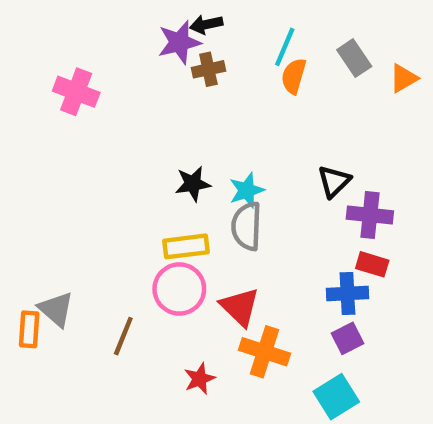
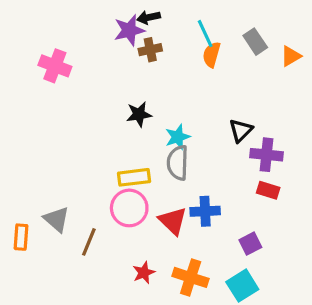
cyan line: (285, 47) -> (205, 34), turned -48
black star: (193, 184) -> (139, 114), moved
blue cross: (347, 294) -> (205, 211), moved
gray triangle: (56, 309) -> (57, 219), moved
orange cross: (265, 352) -> (191, 277), moved

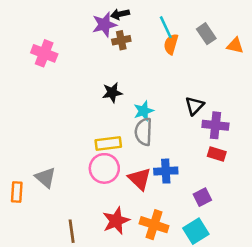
orange triangle: (291, 56) -> (235, 46), turned 42
brown line: (89, 242) -> (72, 231), moved, turned -30
red star: (144, 273) -> (116, 221), size x1.5

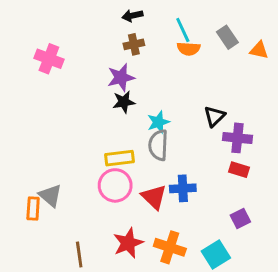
purple star: (104, 25) -> (121, 77), moved
orange semicircle: (171, 44) -> (189, 49), turned -102
orange rectangle: (17, 192) -> (33, 208), moved
purple square: (202, 197) -> (240, 219), moved

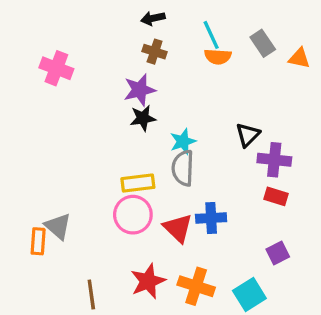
brown cross: (134, 44) -> (155, 52), turned 30

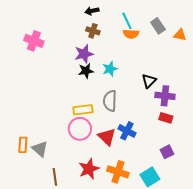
cyan star: (183, 141) -> (110, 69), moved
blue cross: (211, 218) -> (127, 131), turned 30
gray triangle: (58, 226) -> (40, 149), moved

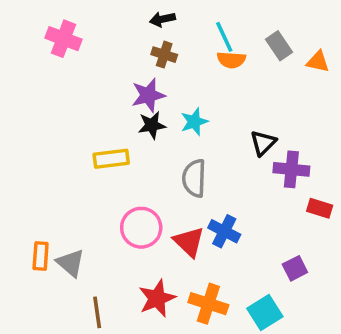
pink cross: (34, 41) -> (63, 39), moved
yellow rectangle: (83, 110) -> (111, 159), moved
red rectangle: (166, 118) -> (320, 208), moved

